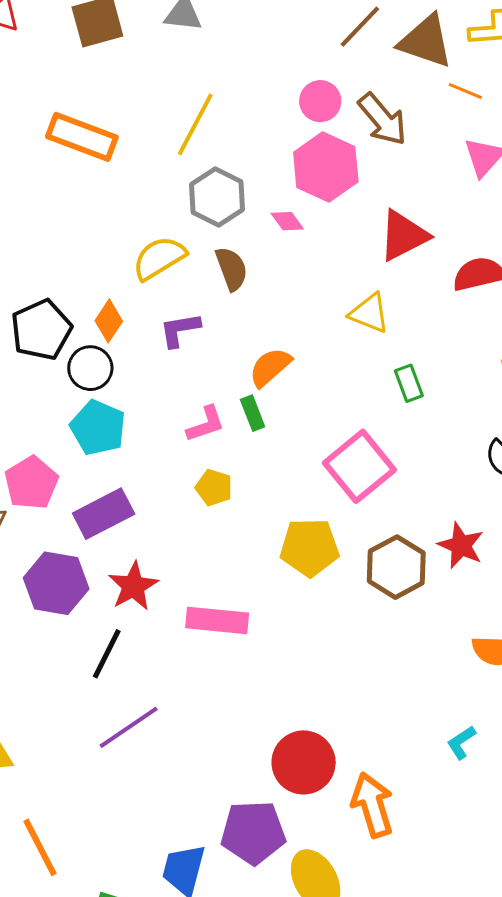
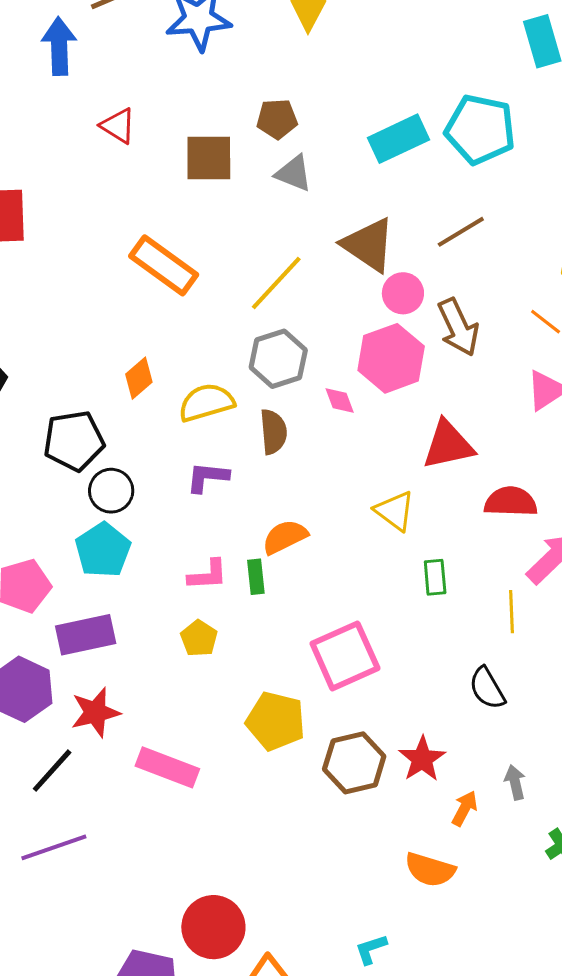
brown triangle: (426, 41) -> (369, 245), moved
orange diamond: (109, 321) -> (139, 378), moved
green rectangle: (409, 383) -> (435, 577), moved

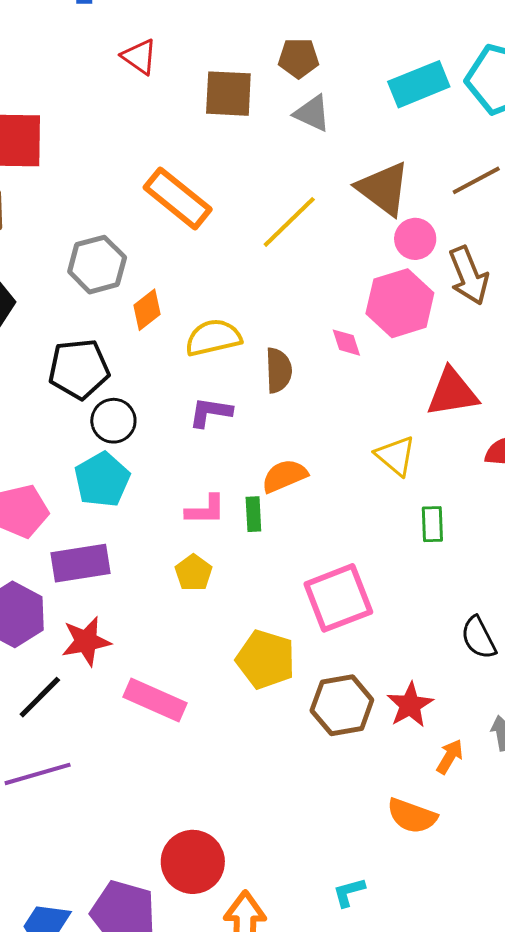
gray hexagon: (278, 359) -> (97, 265), moved

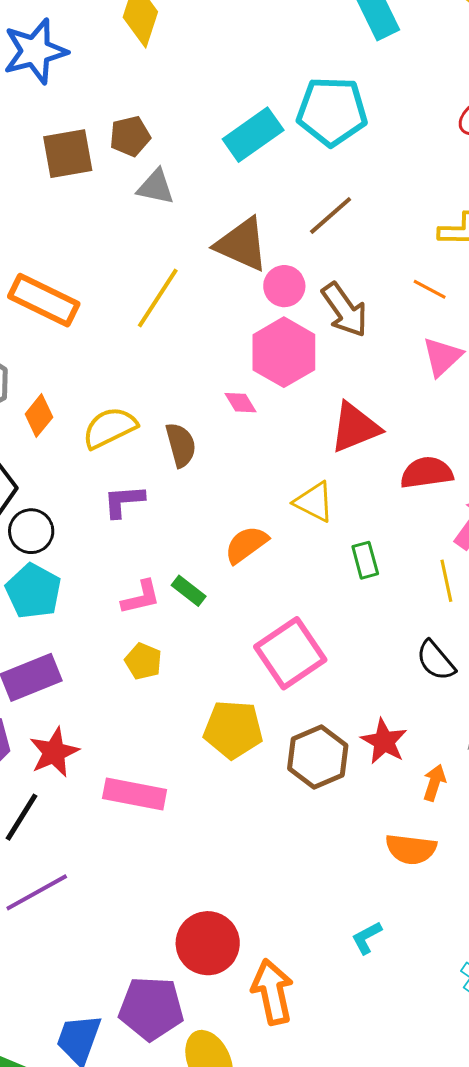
brown square: (228, 94) -> (68, 154), moved
orange semicircle: (284, 476) -> (246, 545), moved
green rectangle: (253, 514) -> (189, 591), turned -36

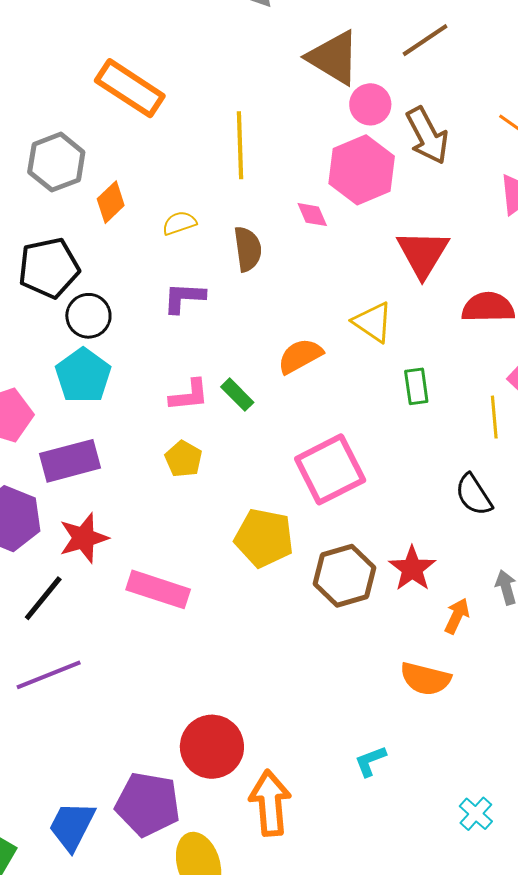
yellow line: (158, 298) -> (240, 145), moved, turned -42
red triangle: (355, 427) -> (423, 254), turned -44
yellow semicircle: (110, 428) -> (179, 223), size x0.6

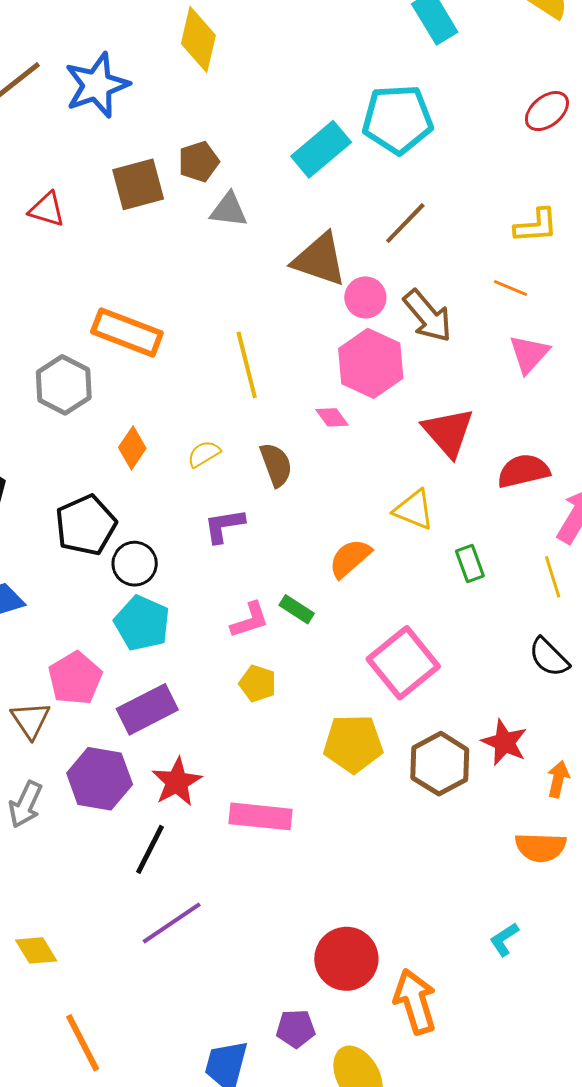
gray hexagon: (56, 162) -> (64, 385), moved
purple pentagon: (148, 804) -> (296, 1029), size x0.6

